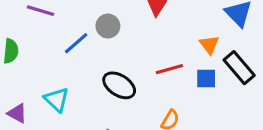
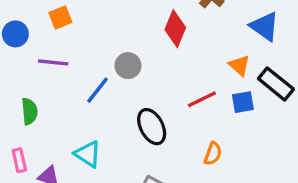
black ellipse: (119, 85) -> (152, 127), turned 40

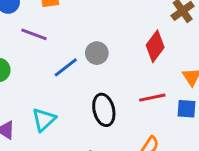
red diamond: (175, 29) -> (155, 46), moved
cyan triangle: (88, 154) -> (44, 119), turned 30

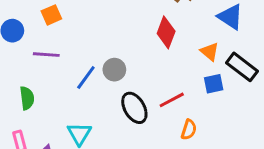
gray circle: (97, 53) -> (114, 70), moved
red line: (152, 98) -> (172, 100), moved

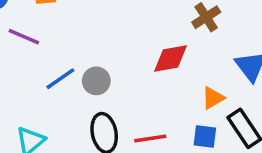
red diamond: (166, 32) -> (170, 59), turned 40
orange triangle: (210, 52) -> (213, 98), turned 30

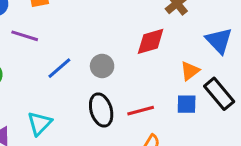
gray circle: (96, 81) -> (102, 66), moved

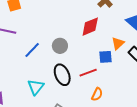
blue square: (187, 104) -> (105, 57), moved
cyan triangle: (40, 123) -> (36, 87), moved

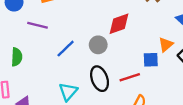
red diamond: (90, 27) -> (119, 24), moved

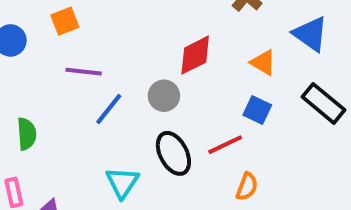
purple line: (37, 25) -> (84, 72), moved
orange triangle: (166, 44) -> (263, 62), moved, turned -42
blue square: (151, 60) -> (257, 110), turned 35

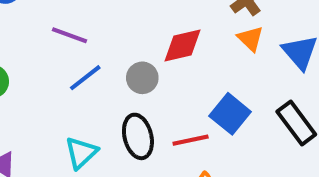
orange triangle: (263, 62) -> (250, 39), moved
blue square: (257, 110) -> (230, 114), size x1.4

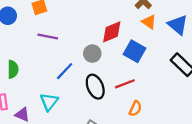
blue line: (85, 78) -> (65, 71), moved
blue square: (230, 114) -> (135, 51), moved
cyan triangle: (81, 153) -> (49, 102), moved

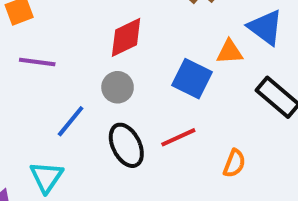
orange triangle: (149, 22) -> (230, 52), moved, turned -35
red diamond: (112, 32) -> (126, 37), moved
orange semicircle: (135, 108) -> (234, 163), moved

